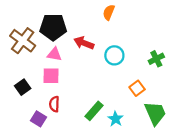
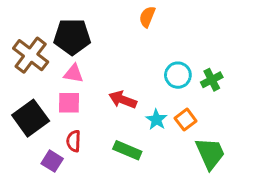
red arrow: (84, 43) -> (123, 100), moved
cyan circle: (114, 55) -> (178, 75), moved
black square: (23, 87) -> (31, 118), size x1.6
green rectangle: (94, 111) -> (127, 150), turned 72
cyan star: (116, 119) -> (156, 120), moved

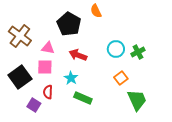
orange semicircle: (147, 17) -> (96, 11), turned -48
black pentagon: (72, 37) -> (69, 24), moved, turned 30
red arrow: (123, 100) -> (78, 55), moved
cyan star: (156, 120) -> (71, 78), moved

